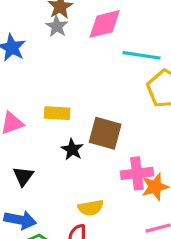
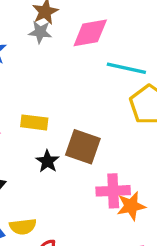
gray star: (57, 26) -> (40, 32), turned -30
yellow semicircle: (91, 208) -> (23, 227), moved

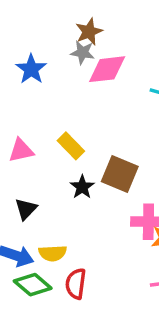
pink diamond: (90, 33) -> (107, 69), moved
yellow rectangle: (34, 122) -> (71, 146), turned 35

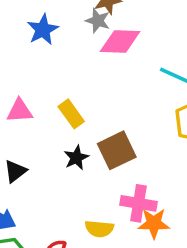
brown square: (120, 174) -> (117, 150), turned 33
yellow semicircle: (53, 253) -> (99, 229), moved

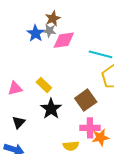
blue star: (43, 30) -> (35, 33), moved
brown square: (117, 150) -> (86, 100), moved
black star: (76, 158) -> (51, 109), size x1.5

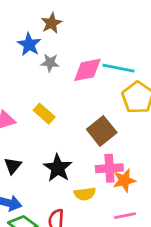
gray star: (49, 31) -> (50, 63), moved
pink diamond: (64, 40) -> (87, 70), moved
black star: (51, 109) -> (58, 168), moved

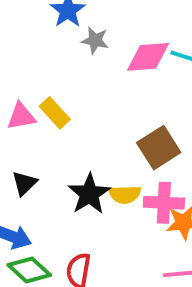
yellow rectangle: (44, 114) -> (55, 113), moved
yellow semicircle: (85, 194) -> (125, 194), moved

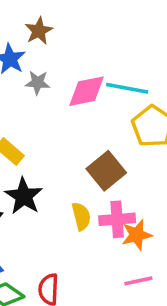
black star: (89, 194) -> (24, 196), moved
yellow semicircle: (125, 194) -> (81, 216), turned -96

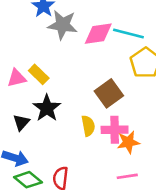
gray star: (38, 83) -> (63, 25), size x1.6

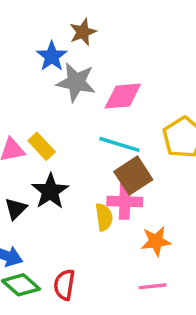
cyan line: (128, 34) -> (119, 144), moved
pink cross: (115, 130) -> (125, 202), moved

